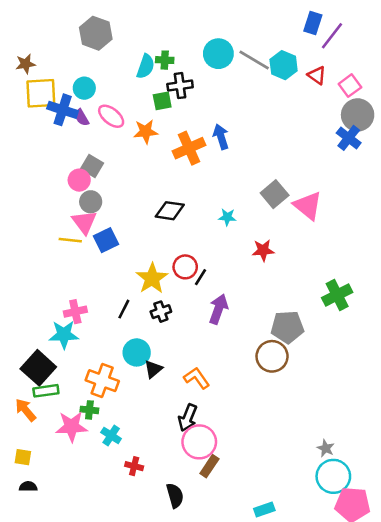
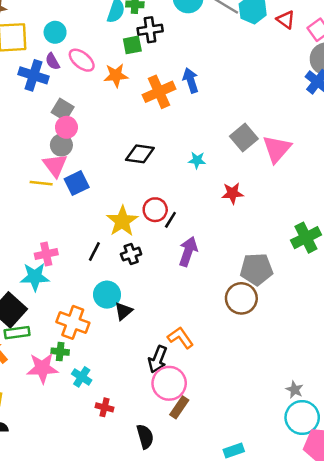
blue cross: (63, 110) -> (34, 75), moved
pink circle: (79, 180) -> (66, 127), moved
pink triangle: (308, 206) -> (277, 149), turned 32
orange L-shape: (197, 378) -> (181, 338), moved

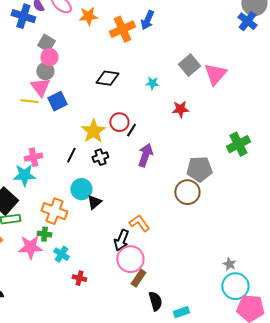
blue arrow: (191, 80) -> (147, 20), turned -138
black semicircle: (145, 437) -> (155, 301), moved

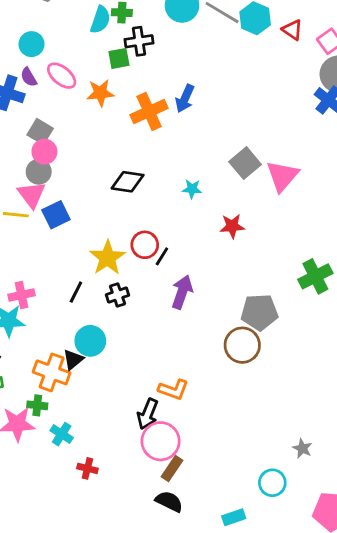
black triangle: (94, 202) -> (73, 359), moved
orange L-shape: (139, 223) -> (173, 390), turned 145
cyan circle: (235, 286) -> (272, 483), moved, size x0.7
black semicircle: (155, 301) -> (169, 501), moved, turned -48

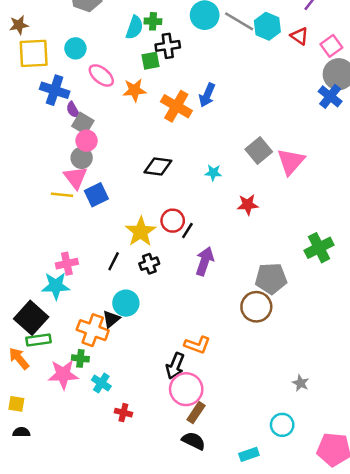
purple semicircle: (29, 77) -> (73, 110), moved
orange cross: (149, 111) -> (176, 106), turned -36
gray star: (302, 448) -> (301, 383), moved

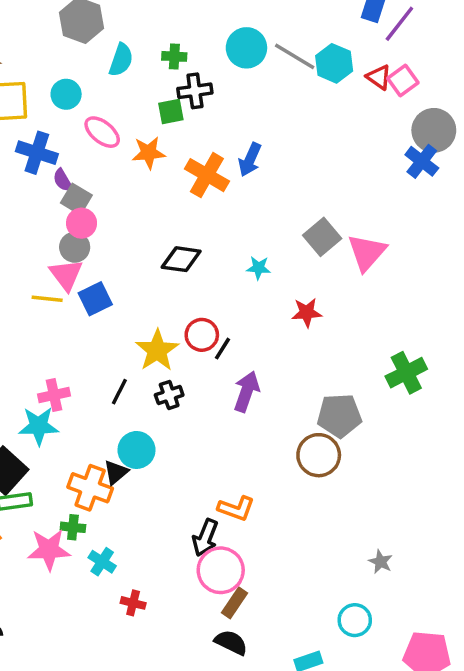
cyan semicircle: (135, 27) -> (121, 60), moved
pink square: (331, 46) -> (403, 81), moved

